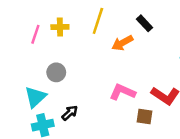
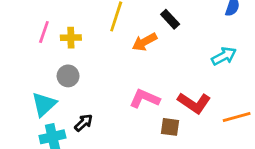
yellow cross: (60, 27) -> (71, 38), moved

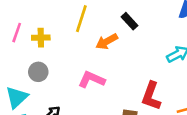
pink L-shape: (145, 99) -> (92, 79), moved
red L-shape: (194, 103) -> (151, 96), turned 76

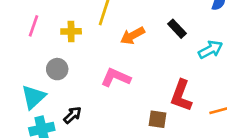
black rectangle: (130, 21) -> (177, 29), moved
yellow cross: (41, 38) -> (71, 31), moved

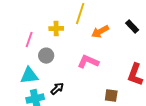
pink line: (33, 26) -> (29, 40), moved
cyan triangle: (33, 97) -> (29, 76), turned 36
brown square: (158, 119) -> (111, 96), moved

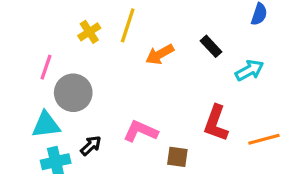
yellow cross: (56, 29) -> (89, 32), moved, turned -32
gray circle: (46, 56) -> (73, 93), size x1.5
pink L-shape: (88, 62) -> (141, 131), moved

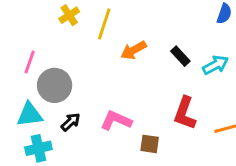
yellow cross: (89, 32) -> (69, 15), moved
black rectangle: (211, 46) -> (180, 56), moved
black arrow: (91, 146) -> (71, 122), moved

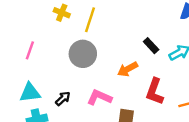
yellow cross: (69, 15) -> (62, 13), turned -35
orange arrow: (134, 50) -> (128, 69), moved
gray circle: (55, 85) -> (83, 54), moved

